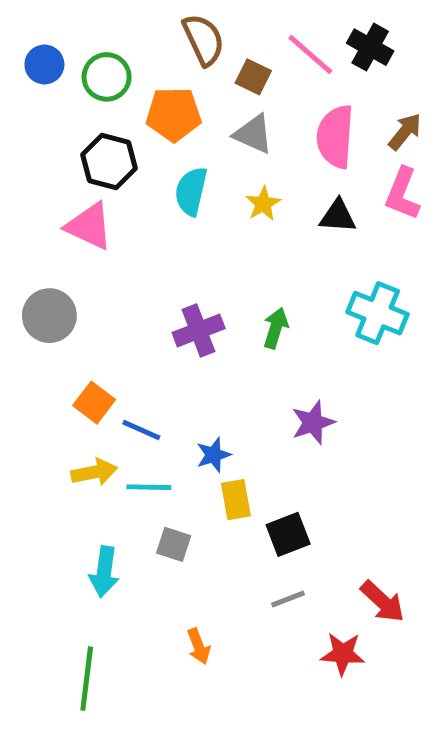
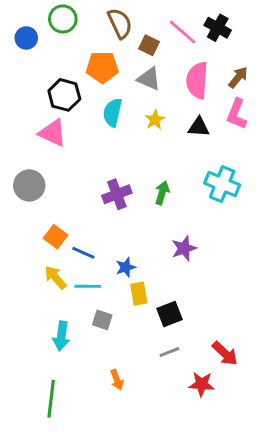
green circle: (107, 77) -> (63, 19), moved
yellow arrow: (94, 472) -> (56, 278), turned -120

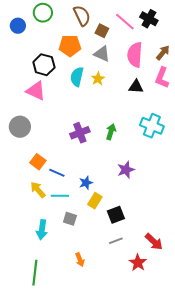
yellow star: (155, 120) -> (98, 79), moved
yellow rectangle: (139, 294) -> (95, 201), turned 42
red star: (202, 384) -> (138, 263), turned 30

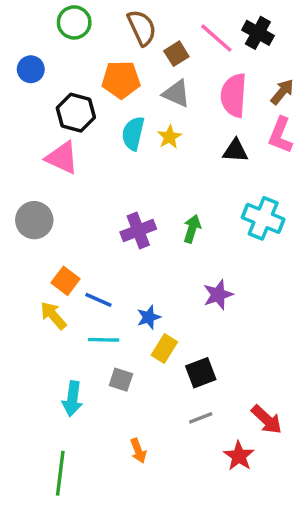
blue circle: (18, 26) -> (31, 69), moved
brown square: (102, 31) -> (176, 54), turned 32
yellow arrow: (38, 190) -> (53, 315), moved

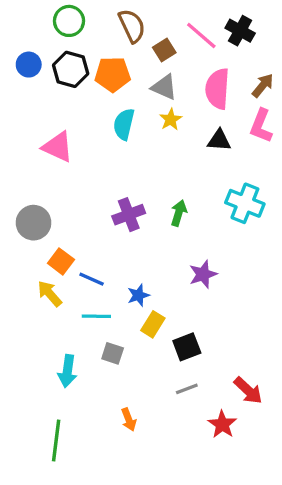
black hexagon: (76, 113) -> (71, 69), moved
yellow star: (169, 137) -> (171, 119), moved
gray circle: (34, 220) -> (34, 223), moved

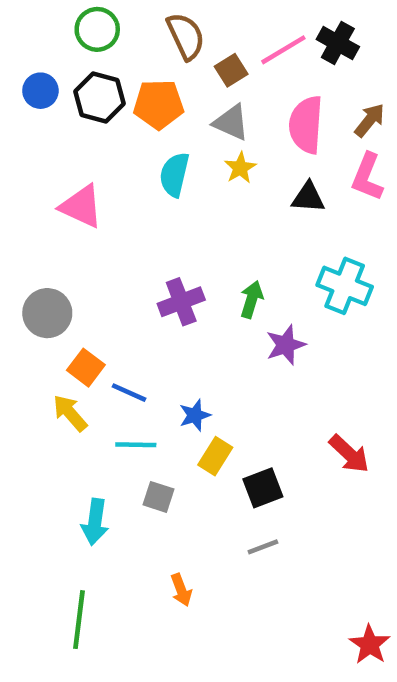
pink line: (201, 35) -> (283, 50), turned -72
purple star: (203, 274) -> (286, 345), moved
red arrow: (248, 390) -> (349, 454), moved
red star: (222, 424) -> (370, 644), moved

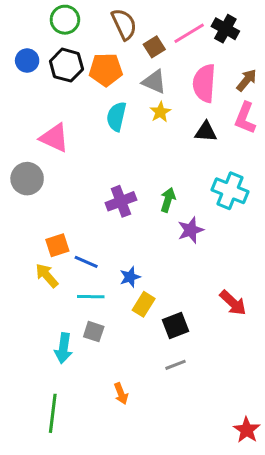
gray circle: (47, 313) -> (27, 179), moved
orange square: (86, 368) -> (57, 245), turned 35
gray square: (159, 497) -> (94, 332), moved

